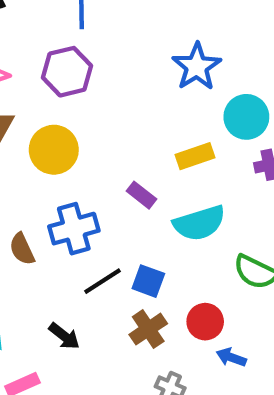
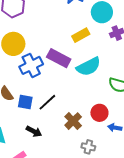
purple rectangle: (141, 195) -> (59, 58), size x1.6
blue cross: (74, 229) -> (31, 65), moved
blue square: (148, 281) -> (25, 102), moved

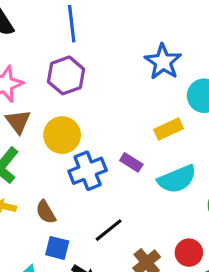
purple rectangle: (59, 58) -> (131, 162), size x0.6
blue square: (25, 102) -> (57, 248), moved

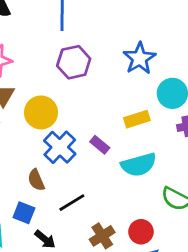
purple hexagon: (66, 75) -> (74, 62), moved
blue cross: (88, 171) -> (60, 147), turned -32
brown semicircle: (46, 212) -> (36, 180), moved

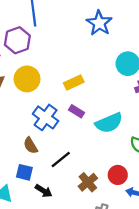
blue star: (139, 58) -> (99, 23), moved
purple hexagon: (74, 62) -> (17, 40), moved
yellow circle: (41, 112) -> (27, 79), moved
yellow rectangle: (137, 119) -> (74, 82), moved

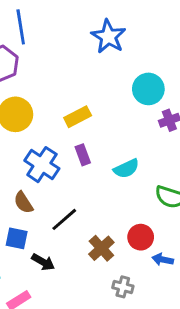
purple rectangle: (77, 111) -> (83, 155), turned 40
cyan semicircle: (109, 123) -> (126, 169), size x0.7

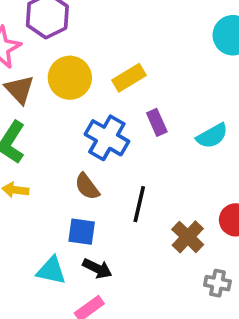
yellow rectangle: (78, 117) -> (129, 78), moved
black line: (64, 219) -> (139, 204), turned -32
black arrow: (43, 262) -> (97, 269), moved

